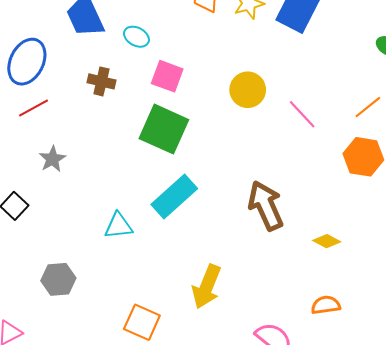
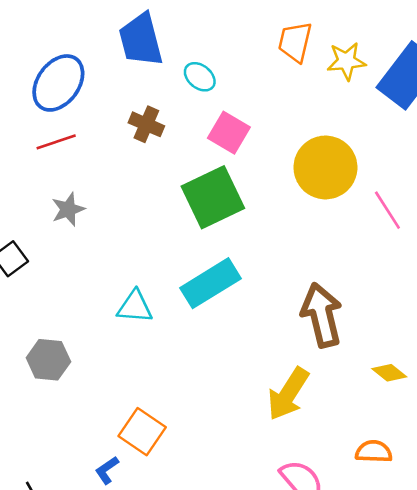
yellow circle: (248, 90) -> (325, 167), size x1.4
green square: (164, 129) -> (213, 197), turned 30
yellow arrow: (207, 287) -> (288, 394), moved

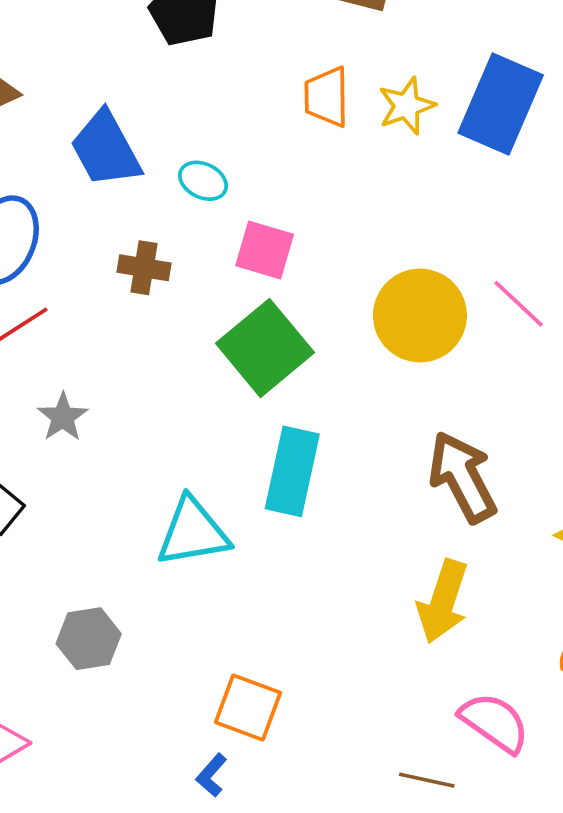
yellow circle: (325, 167) -> (420, 315), moved
cyan rectangle: (210, 283) -> (292, 471), turned -32
cyan triangle: (135, 307) -> (193, 532), size x1.4

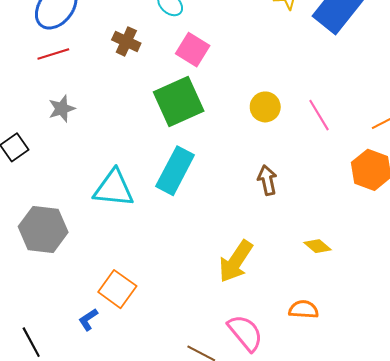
yellow circle: (420, 315) -> (265, 107), size x0.6
brown arrow: (462, 477) -> (267, 180), moved, size x0.6
gray hexagon: (89, 639) -> (43, 229), size x1.4

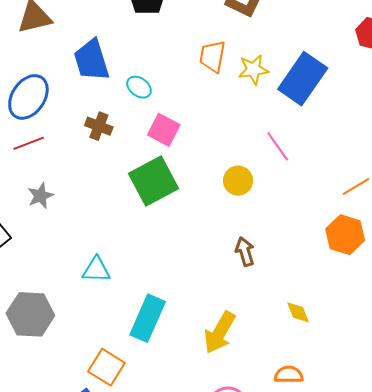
pink line: (319, 115) -> (278, 146), moved
cyan rectangle: (175, 171) -> (148, 318), moved
cyan triangle: (114, 188) -> (96, 270), size x0.7
yellow diamond: (317, 246) -> (298, 312), turned 32

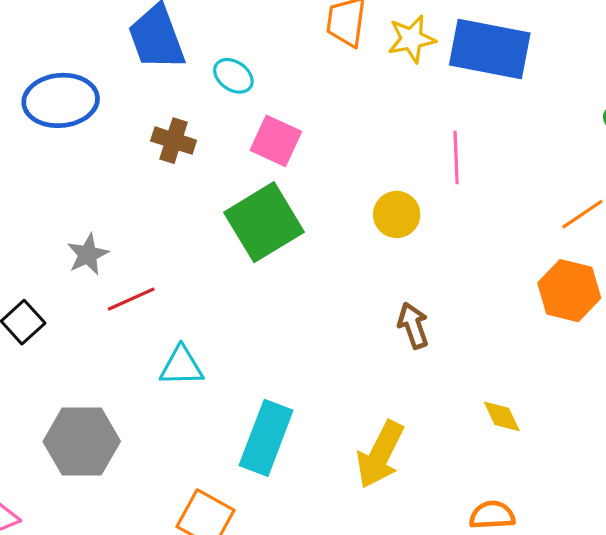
blue rectangle: (303, 79) -> (490, 49), turned 69
blue ellipse: (28, 97) -> (61, 100), turned 54
red line: (29, 143) -> (131, 299), moved
pink line: (278, 146) -> (456, 158), turned 36

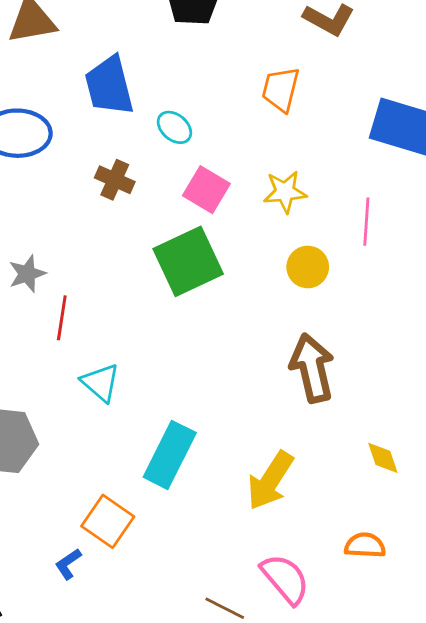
yellow star: (412, 39) -> (285, 192), moved
red line: (131, 299) -> (62, 318), turned -63
brown arrow: (413, 325) -> (312, 368), size x1.6
cyan triangle: (181, 366) -> (101, 383), turned 36

